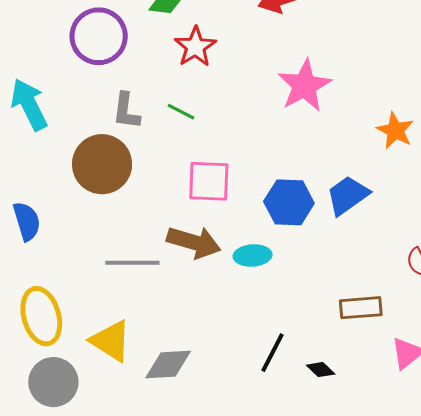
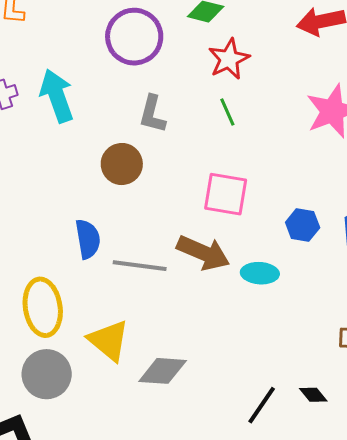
green line: (181, 112) -> (227, 112), moved, turned 32
brown circle: (102, 164) -> (122, 164), size x0.7
blue hexagon: (289, 202) -> (303, 225), size x0.7
blue semicircle: (27, 221) -> (88, 239), moved
black line: (272, 353) -> (262, 405), moved

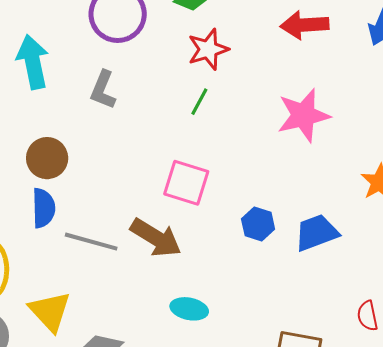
green line: (227, 112) -> (199, 102), turned 44
gray L-shape: (152, 114) -> (103, 90), moved
brown circle: (122, 164) -> (47, 158), moved
cyan ellipse: (260, 273) -> (189, 309), moved

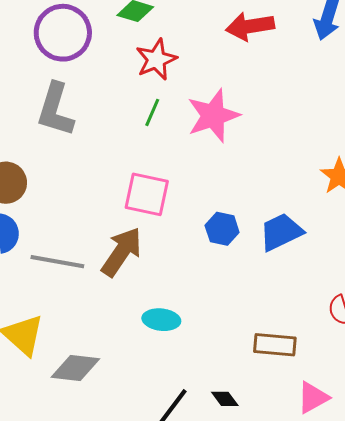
gray L-shape: (103, 90) -> (55, 110), size x1.4
pink star: (303, 115) -> (213, 116), moved
brown arrow: (156, 238) -> (122, 252), turned -82

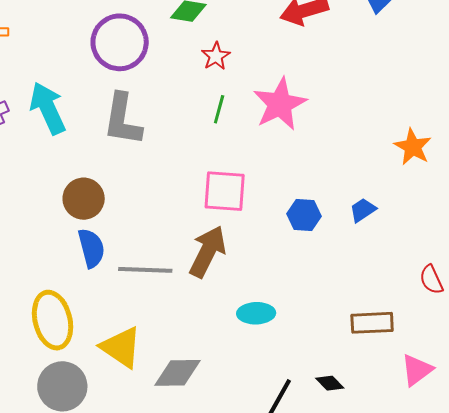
red star: (156, 60) -> (216, 56), size x0.7
blue trapezoid: (281, 232) -> (363, 210), size x0.6

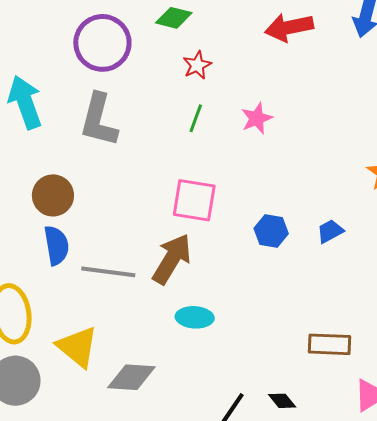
pink star: (280, 104) -> (257, 118), size x0.6
cyan ellipse: (256, 313) -> (195, 317), moved

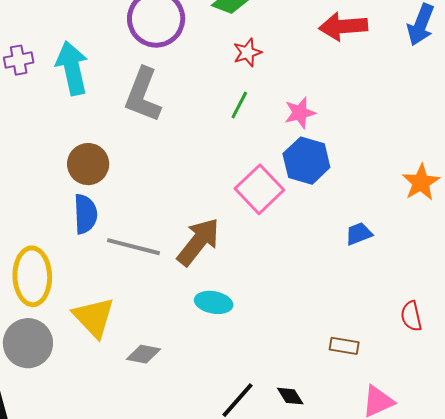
pink square: (194, 200) -> (259, 189), moved, turned 30
blue hexagon: (271, 231) -> (306, 161), moved, size x1.4
brown rectangle: (330, 344) -> (344, 346), size x0.7
gray diamond: (131, 377) -> (143, 354), size x0.7

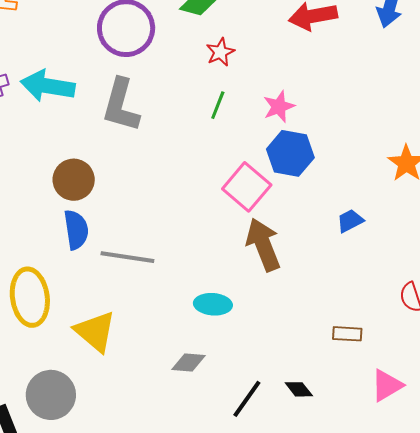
cyan arrow: (72, 68) -> (48, 86), turned -62
brown arrow: (198, 242) -> (263, 245), moved, turned -54
gray circle: (28, 343) -> (51, 395), moved
gray diamond: (143, 354) -> (189, 362), moved

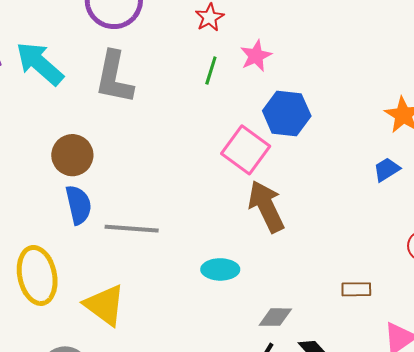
cyan arrow: (48, 86) -> (40, 64), turned 36
pink star: (279, 107) -> (256, 56), moved
blue trapezoid: (350, 221) -> (387, 169), moved
gray diamond: (189, 362) -> (275, 317), moved

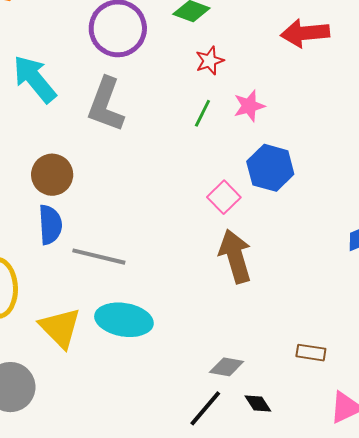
pink square: (246, 150) -> (224, 197), size x0.7
cyan ellipse: (220, 269) -> (124, 320), moved, size x1.5

